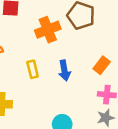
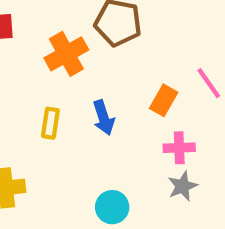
yellow rectangle: (33, 69) -> (50, 123), turned 30

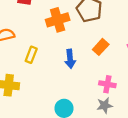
orange rectangle: (164, 100) -> (101, 47), moved
yellow rectangle: (50, 123) -> (31, 55), moved

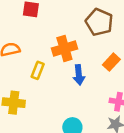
orange cross: (58, 20) -> (64, 48), moved

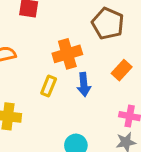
yellow rectangle: (38, 70) -> (49, 86), moved

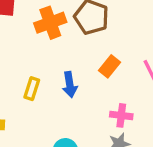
orange cross: (67, 54) -> (50, 23), moved

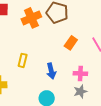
blue arrow: (70, 85) -> (51, 71), moved

